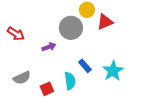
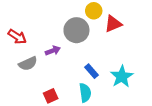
gray semicircle: (22, 78) -> (28, 64), moved
cyan semicircle: (70, 81) -> (85, 93), moved

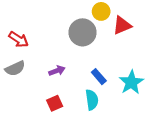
purple arrow: (53, 51) -> (57, 71), moved
gray semicircle: (28, 64) -> (15, 68), moved

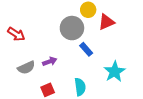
gray semicircle: (15, 68) -> (26, 68), moved
blue rectangle: (99, 77) -> (86, 49), moved

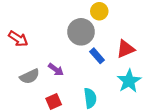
red triangle: (106, 22) -> (126, 49), moved
purple arrow: (50, 61) -> (56, 70), turned 56

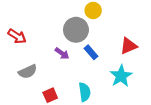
red triangle: (126, 49) -> (129, 46), moved
purple arrow: (56, 70) -> (62, 53), moved

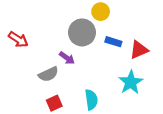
blue rectangle: (91, 52) -> (113, 42), moved, turned -32
gray semicircle: (28, 72) -> (48, 74), moved

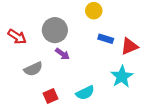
gray circle: (82, 32) -> (55, 30), moved
gray semicircle: (48, 74) -> (33, 69), moved
cyan semicircle: (91, 100) -> (85, 93), turned 72

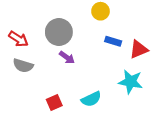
gray semicircle: (33, 69) -> (23, 66), moved, turned 42
cyan star: (122, 77) -> (131, 82), turned -30

